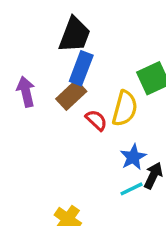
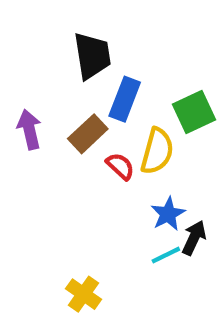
black trapezoid: (75, 35) -> (92, 56), turned -30
blue rectangle: (81, 68) -> (125, 99), moved

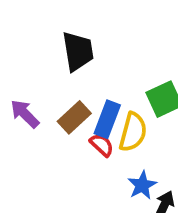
blue rectangle: (125, 99) -> (107, 119), moved
purple arrow: (29, 129) -> (25, 114), turned -32

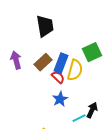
purple arrow: (25, 114) -> (16, 60), turned 30
blue star: (142, 185) -> (60, 99), moved

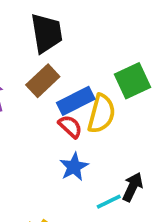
brown rectangle: (43, 62) -> (43, 81), moved
blue rectangle: (61, 63) -> (76, 101), turned 42

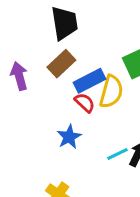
blue star: (74, 167) -> (69, 137), moved
cyan line: (109, 202) -> (117, 154), moved

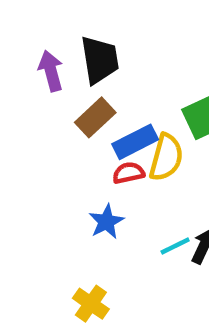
purple arrow: (19, 76) -> (51, 71), moved
red semicircle: (85, 103) -> (129, 173), turned -55

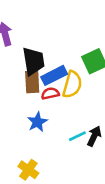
black trapezoid: (100, 60) -> (33, 61), moved
brown rectangle: (95, 117) -> (32, 82), moved, turned -50

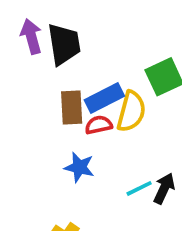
black trapezoid: (33, 61) -> (64, 44), moved
blue star: (37, 122) -> (79, 167), turned -30

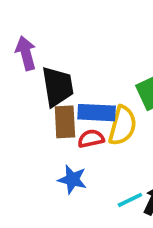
black trapezoid: (64, 44) -> (57, 87), moved
blue rectangle: (104, 98) -> (97, 113), turned 30

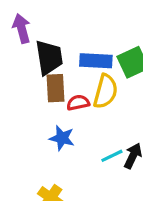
blue rectangle: (97, 113) -> (96, 61), moved

